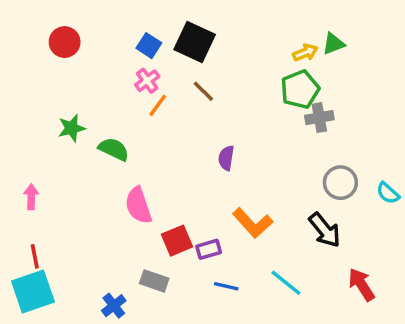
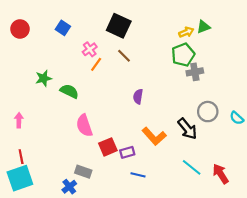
red circle: (65, 42) -> (20, 29), moved
blue square: (149, 46) -> (63, 28), moved
black arrow: (325, 230) -> (187, 129), moved
gray rectangle: (154, 281) -> (83, 172), moved
cyan line: (286, 283) -> (192, 167), moved

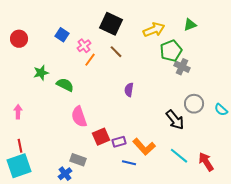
blue square: (63, 28) -> (62, 35), moved
red circle: (20, 29) -> (19, 39), moved
yellow arrow: (186, 32) -> (154, 30), moved, size x1.5
gray cross: (195, 72) -> (182, 67), turned 35
orange L-shape: (154, 136) -> (144, 147), moved

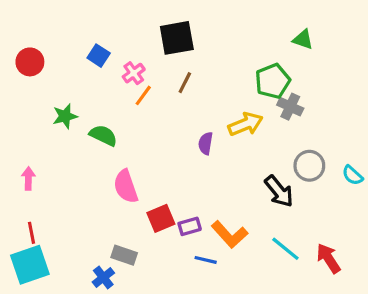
black square: (111, 24) -> (177, 38), turned -35
green triangle: (190, 25) -> (303, 40), turned 40
yellow arrow: (154, 30) -> (245, 124), moved
brown line: (116, 52) -> (185, 83), turned 72

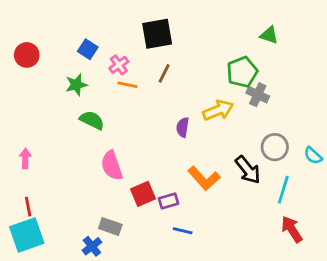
orange line: (143, 95) -> (127, 85), turned 66
green star: (65, 116) -> (76, 85), moved
orange L-shape: (230, 234) -> (204, 178), moved
cyan line: (285, 249) -> (283, 190), moved, turned 68

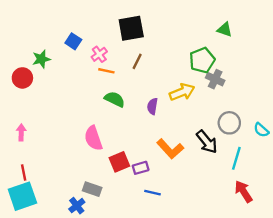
red circle: (27, 55) -> (22, 78), moved
green star: (76, 85) -> (41, 59), moved
green semicircle: (92, 120) -> (115, 99), moved

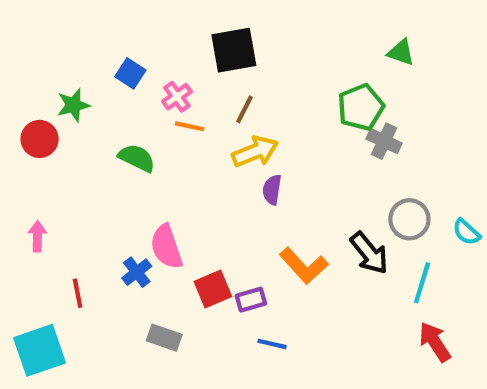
yellow arrow: (182, 92) -> (255, 152), moved
green semicircle: (115, 99) -> (137, 158), moved
red line: (24, 173) -> (78, 293), moved
blue cross: (77, 206) -> (137, 272), moved

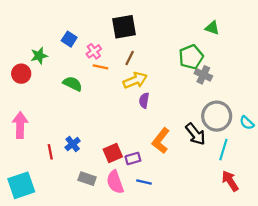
gray circle: (409, 219) -> (217, 116), size x1.4
pink arrow: (37, 236) -> (20, 125), size x1.6
pink semicircle: (166, 247) -> (115, 182), moved
orange L-shape: (304, 266) -> (161, 141), turned 80
red line: (78, 293) -> (50, 152), moved

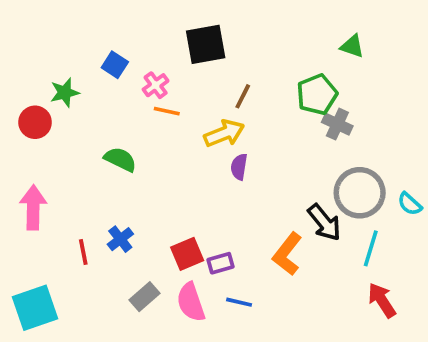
brown line: (130, 58) -> (243, 96), moved
green semicircle: (73, 84) -> (120, 159), moved
orange L-shape: (161, 141) -> (287, 254), moved
gray rectangle: (87, 179) -> (144, 297), turned -60

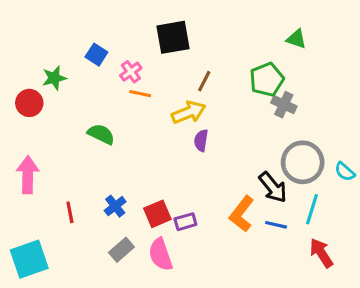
blue cross: (120, 239) -> (115, 206), moved
blue line: (239, 302) -> (276, 225), moved

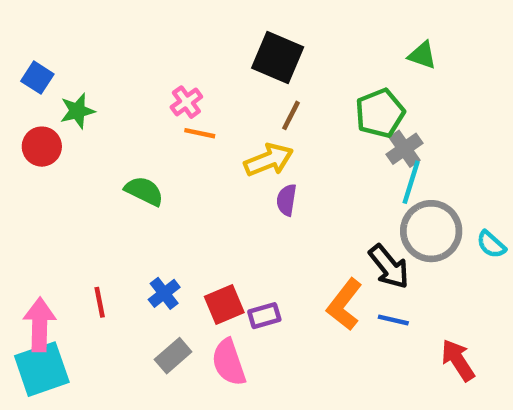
black square: (173, 37) -> (278, 58), moved, turned 33
blue square: (96, 55) -> (37, 78), moved
gray cross: (284, 105) -> (404, 149), turned 30
pink arrow: (28, 175) -> (40, 325), moved
cyan line: (312, 209) -> (411, 182), moved

